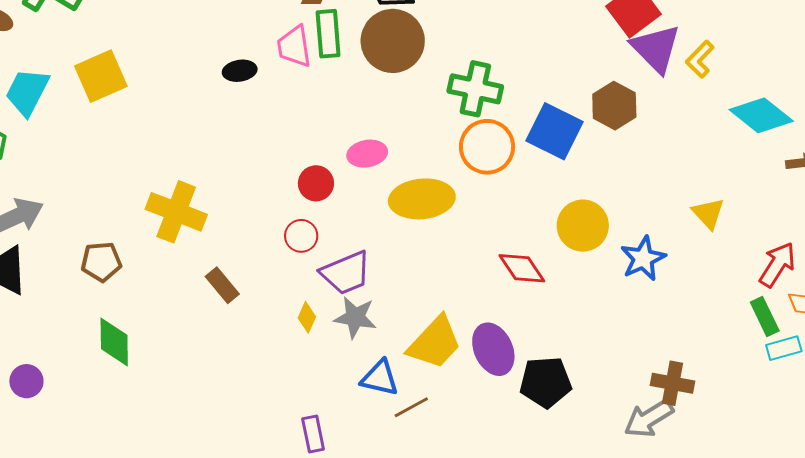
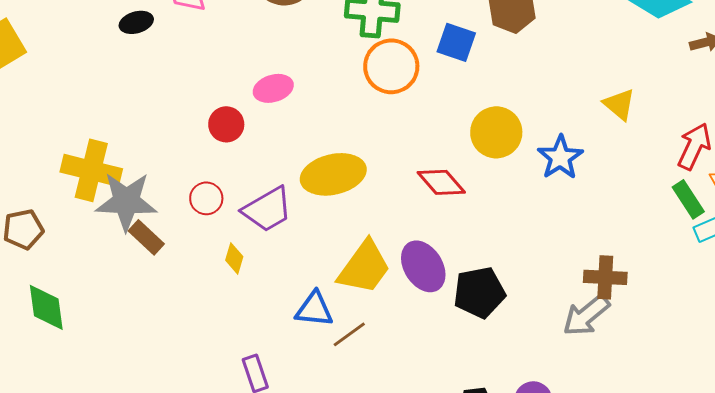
blue square: (555, 131) -> (456, 42), size x0.7
yellow ellipse: (422, 199) -> (333, 174), moved
red circle: (301, 236) -> (206, 198), moved
gray star: (355, 317) -> (126, 201), moved, size x1.4

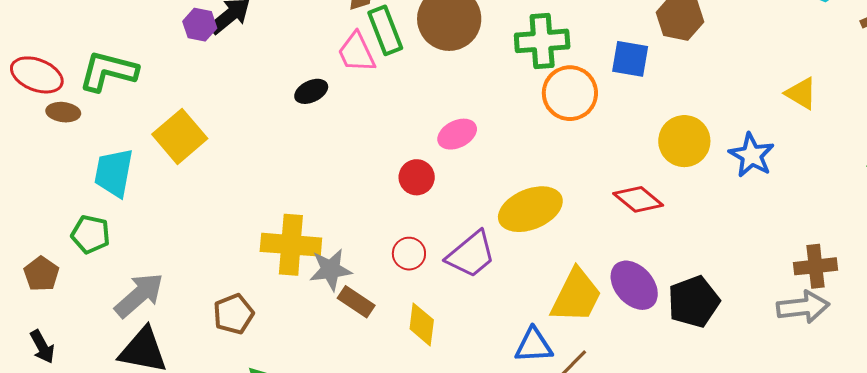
gray star: (126, 201) -> (331, 270), size x0.7
yellow diamond: (234, 258) -> (422, 324), moved, size x1.4
gray arrow: (586, 315) -> (803, 307), turned -138

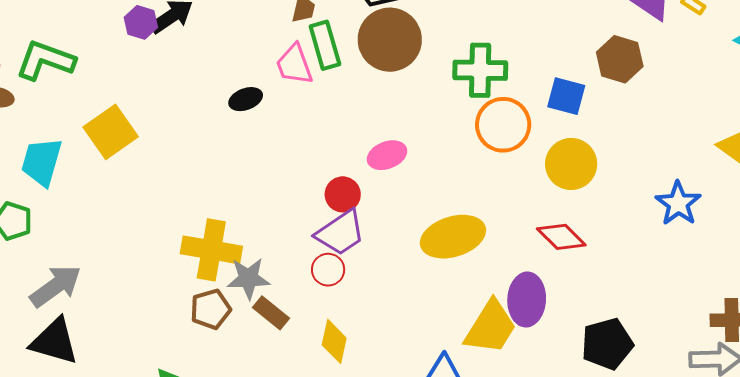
yellow circle: (684, 141) -> (571, 164), moved
purple trapezoid: (471, 254) -> (340, 233), moved
purple ellipse: (634, 285) -> (527, 300), moved, turned 39
brown pentagon: (234, 314) -> (211, 309), moved

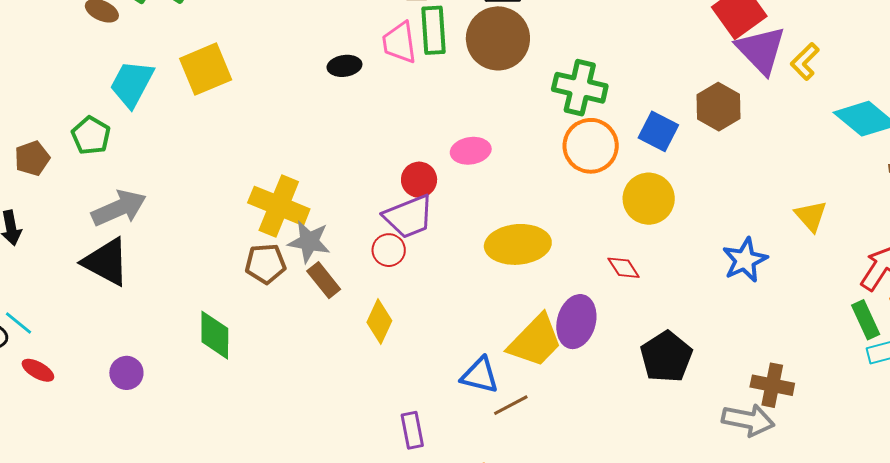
red diamond: (561, 237) -> (624, 268), size x0.7
black pentagon: (607, 344) -> (666, 357), moved, turned -30

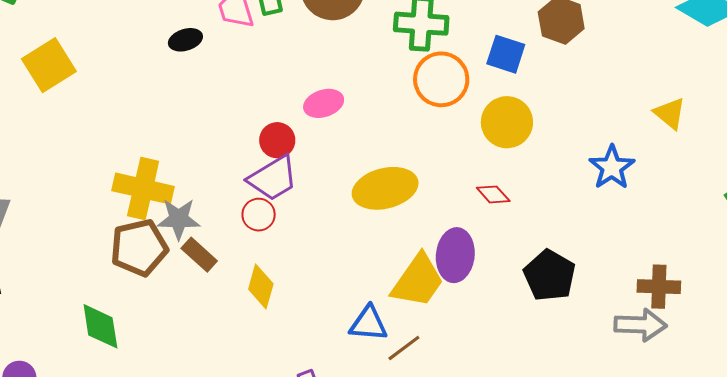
brown pentagon: (265, 264) -> (139, 248), size x1.4

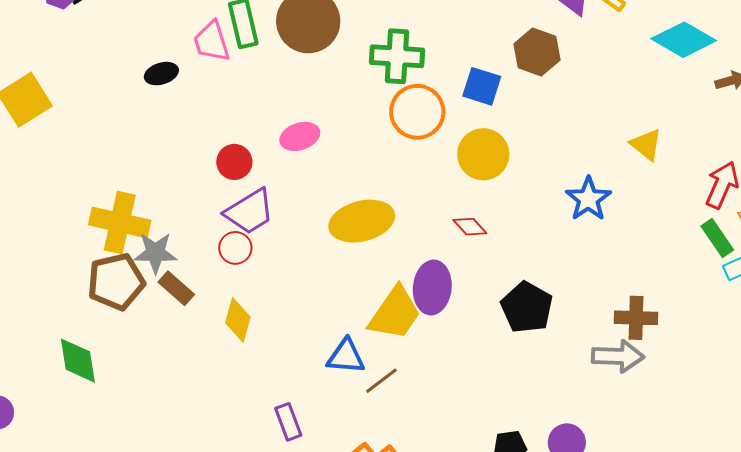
red circle: (277, 140) -> (234, 162), moved

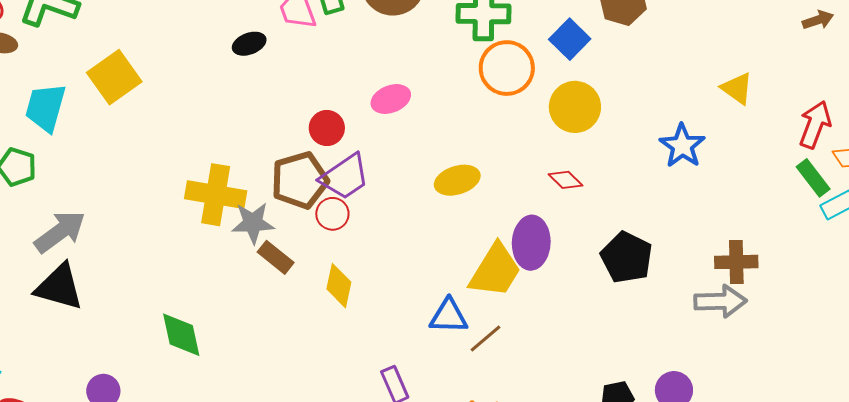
blue square: (482, 86) -> (570, 39), turned 30
yellow ellipse: (362, 221) -> (457, 180), size x0.7
brown pentagon: (116, 282) -> (300, 180), moved

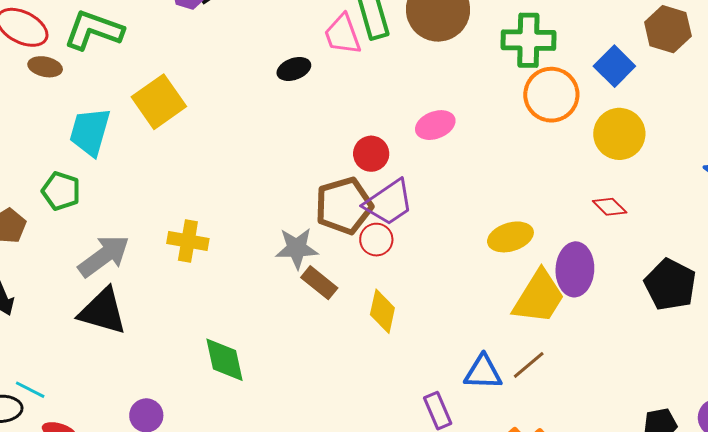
yellow ellipse: (457, 180) -> (510, 237), moved
yellow cross: (216, 195) -> (188, 241), moved, size x0.7
blue triangle: (449, 316) -> (483, 372), moved

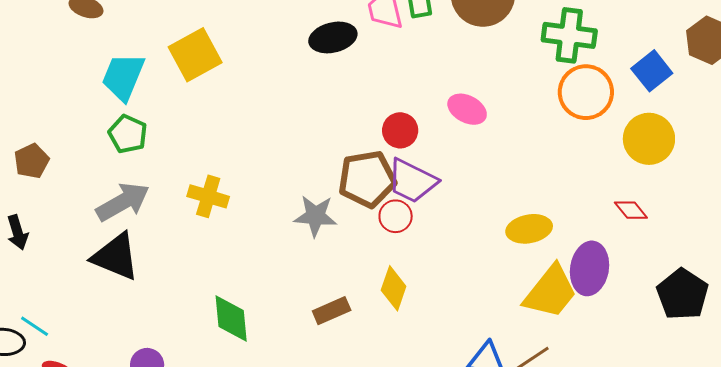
black ellipse: (294, 69) -> (333, 37), size x1.4
pink ellipse: (435, 125) -> (467, 109), turned 42
green pentagon: (61, 191) -> (128, 134), moved
purple trapezoid: (389, 203) -> (412, 181), turned 54
brown rectangle: (319, 283) -> (332, 311), moved, turned -69

